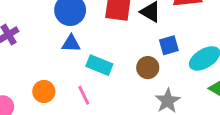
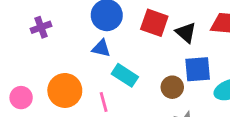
blue square: (169, 45) -> (198, 69), size x1.4
orange circle: (44, 91) -> (65, 90), size x1.5

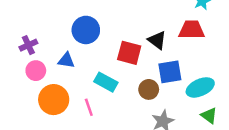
red square: (154, 23) -> (129, 53), moved
blue triangle: (101, 48) -> (66, 60), moved
pink circle: (21, 98) -> (36, 71), moved

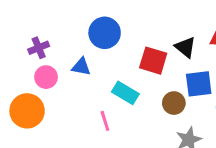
orange circle: (54, 100) -> (27, 111), moved

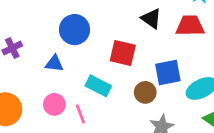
black triangle: (185, 47) -> (151, 19), moved
pink circle: (46, 77) -> (54, 104), moved

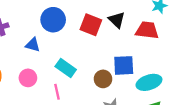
red square: (123, 53) -> (91, 25), moved
pink line: (80, 114) -> (57, 92), moved

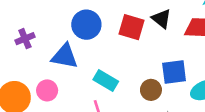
blue triangle: (33, 45) -> (65, 56), size x1.5
pink circle: (28, 78) -> (47, 90), moved

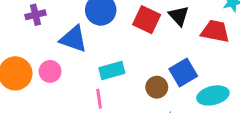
blue square: (174, 72) -> (183, 72), turned -32
cyan rectangle: (106, 81) -> (112, 70), turned -55

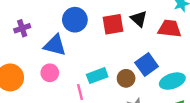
red square: (147, 20) -> (113, 24), turned -30
cyan rectangle: (112, 70) -> (97, 76), moved
pink circle: (50, 71) -> (50, 73), moved

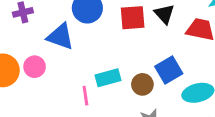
pink circle: (50, 73) -> (35, 67), moved

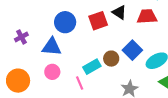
pink circle: (35, 67) -> (52, 72), moved
brown circle: (142, 84) -> (111, 59), moved

